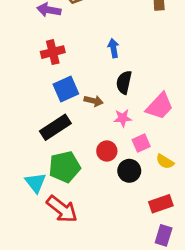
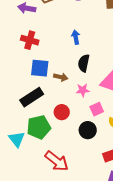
red cross: (53, 52) -> (30, 40), turned 30
blue square: (66, 89) -> (40, 68), turned 30
red circle: (107, 151) -> (62, 112), moved
red arrow: (62, 209) -> (57, 161), moved

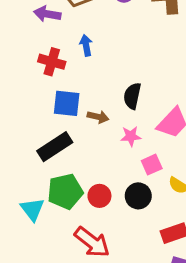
blue arrow: (76, 37) -> (86, 45), moved
red circle: (62, 112) -> (99, 196), moved

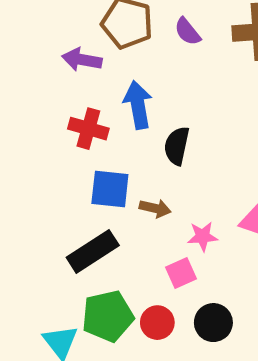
blue arrow: (86, 45) -> (138, 105), size x1.5
black semicircle: (132, 96) -> (177, 146), moved
pink square: (152, 165) -> (181, 273), moved

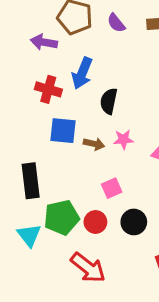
blue arrow: (138, 105) -> (82, 73), turned -148
pink star: (203, 236) -> (123, 139), moved
black rectangle: (93, 251) -> (31, 181), moved, turned -64

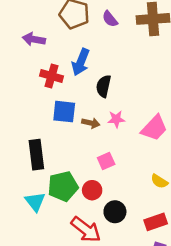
purple arrow: (44, 42) -> (34, 39), moved
black circle: (134, 222) -> (115, 212), moved

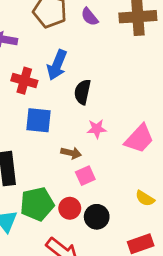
brown arrow: (91, 123) -> (71, 153), moved
black circle: (115, 212) -> (97, 217), moved

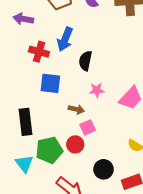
red circle: (70, 208) -> (75, 144), moved
black circle: (97, 217) -> (104, 169), moved

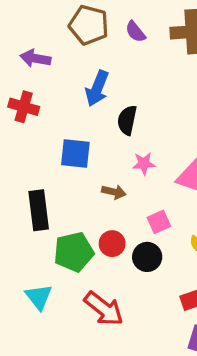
red cross: (39, 52) -> (24, 107), moved
pink square: (88, 127) -> (159, 222), moved
cyan triangle: (24, 164) -> (39, 297), moved
black circle: (104, 169) -> (147, 257), moved

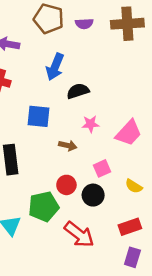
purple semicircle: (135, 32) -> (84, 24), turned -54
black semicircle: (127, 120) -> (78, 91), turned 60
green pentagon: (74, 252) -> (44, 207), moved
red arrow: (104, 309) -> (79, 234), moved

